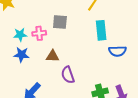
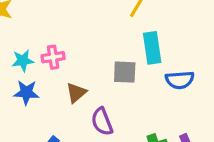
gray square: (60, 22) -> (125, 72), moved
brown triangle: (53, 56) -> (76, 93), turned -40

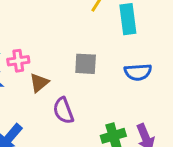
cyan rectangle: (152, 48) -> (128, 19), moved
pink cross: (53, 57) -> (18, 61), moved

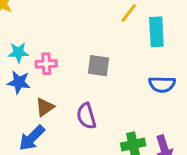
gray square: (86, 64) -> (99, 66), moved
brown triangle: (39, 83) -> (45, 107), moved

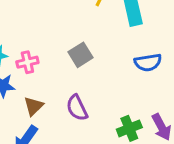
gray square: (99, 66) -> (80, 55), turned -30

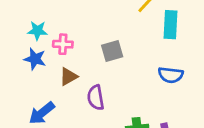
brown triangle: (34, 106) -> (68, 77), moved

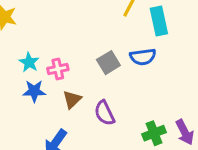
cyan star: (37, 31) -> (29, 62), turned -30
blue semicircle: (171, 75) -> (143, 57), moved

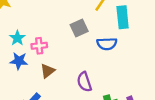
gray square: (108, 63) -> (79, 28), moved
purple semicircle: (104, 113) -> (84, 82), moved

